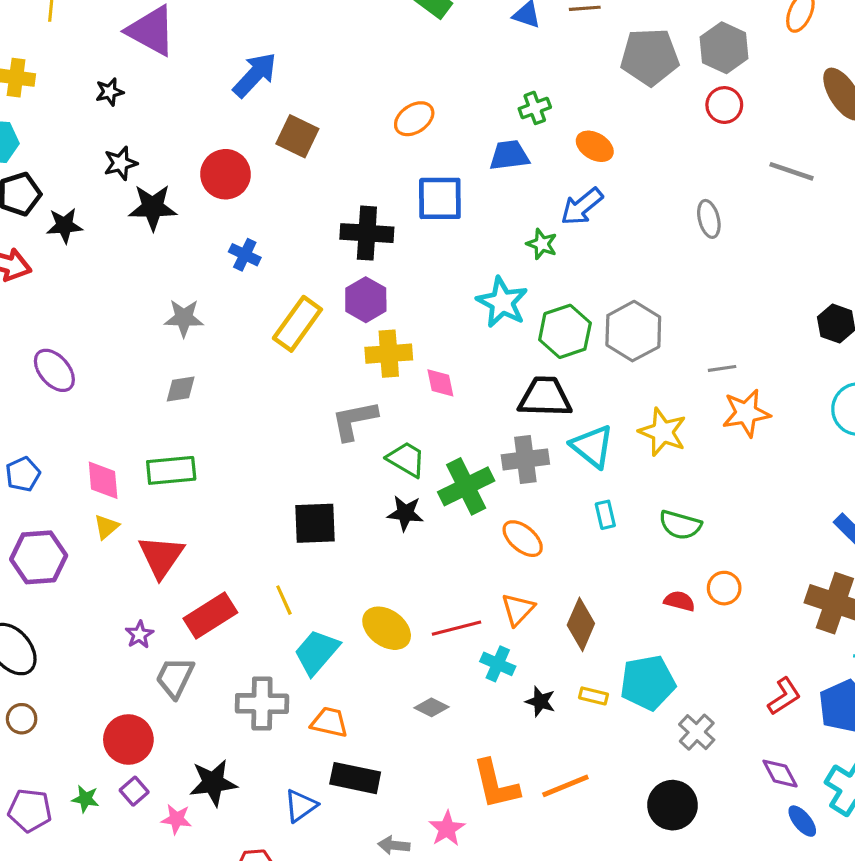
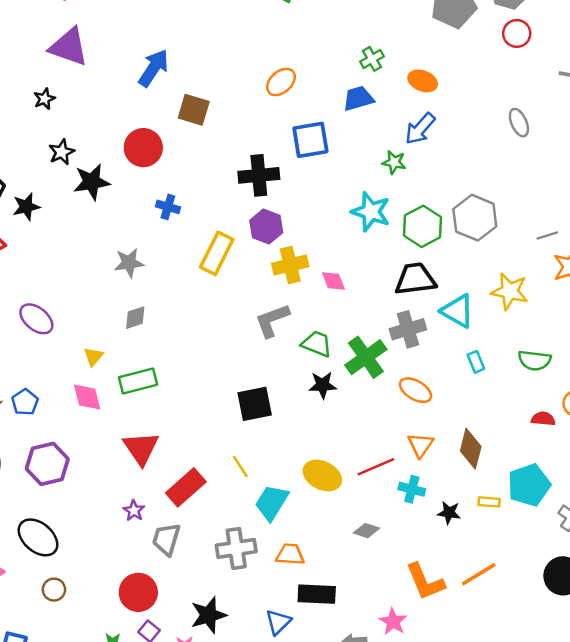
yellow triangle: (106, 527) -> (93, 356), moved

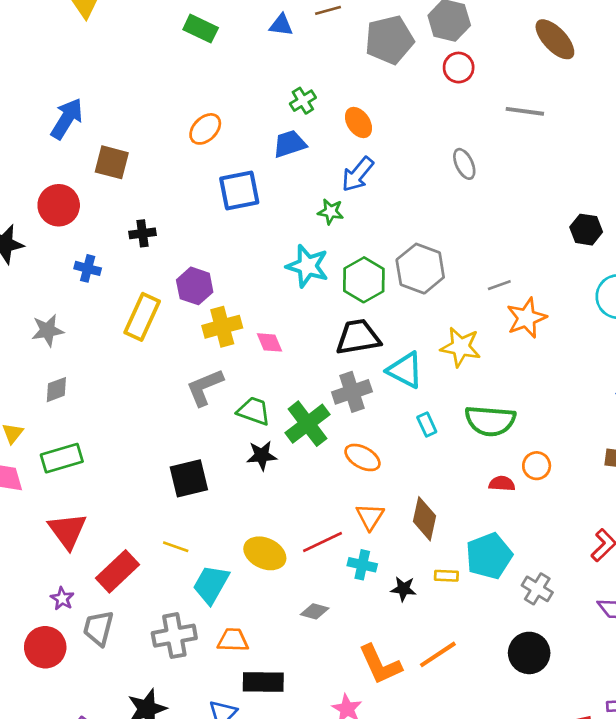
orange ellipse: (423, 81) -> (358, 123), turned 36
black cross: (259, 175) -> (142, 233), moved, size x0.6
green semicircle: (534, 360) -> (490, 421), size x1.4
yellow line: (240, 467) -> (176, 547), turned -35
red circle: (138, 592) -> (45, 647), moved

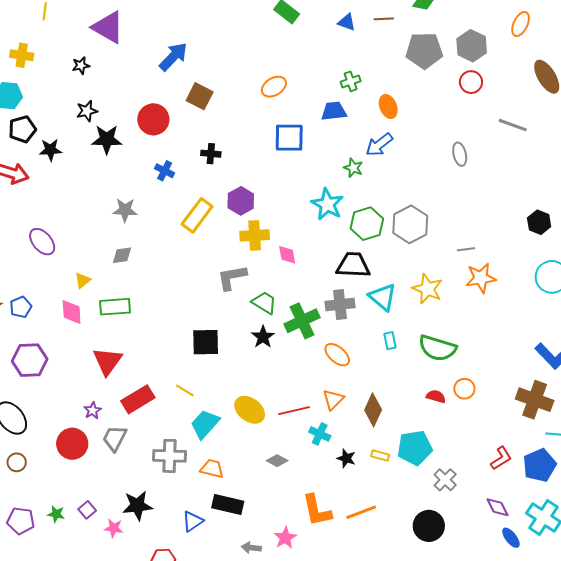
black star: (262, 456) -> (263, 337), turned 30

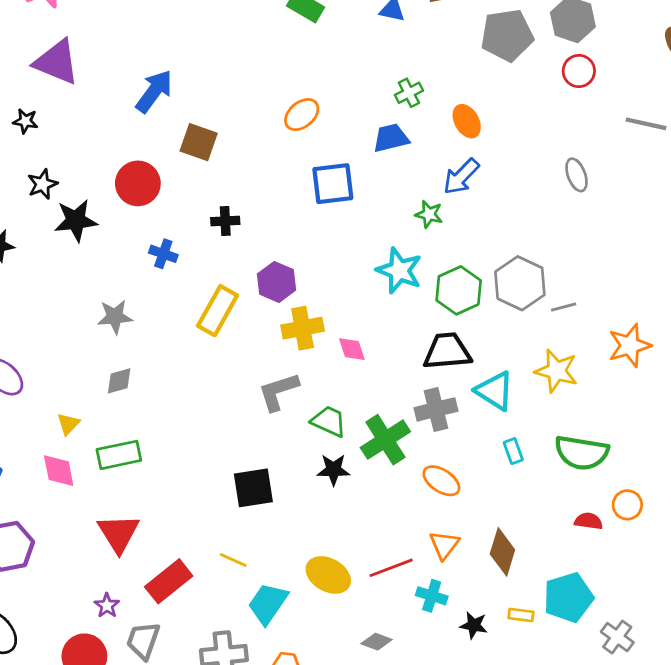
black star: (81, 66) -> (25, 121), turned 30
gray line: (466, 249) -> (564, 307), moved
black star: (263, 337) -> (333, 470), turned -30

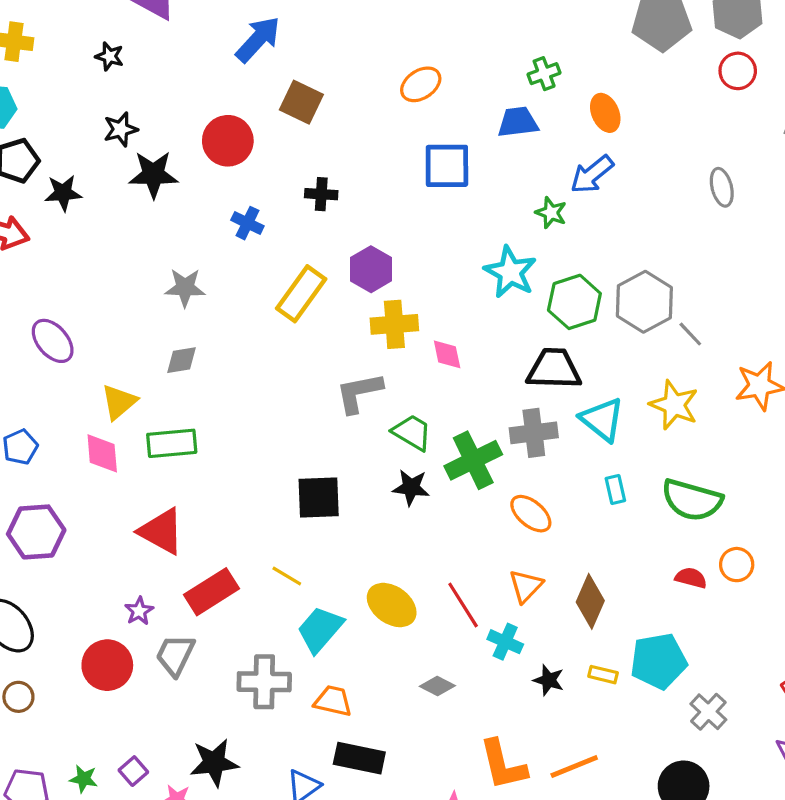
gray line: (564, 307) -> (690, 334), turned 55
yellow triangle: (68, 424) -> (119, 402), size x1.4
red triangle: (119, 533) -> (161, 531), turned -36
red line: (391, 568) -> (463, 605), turned 72

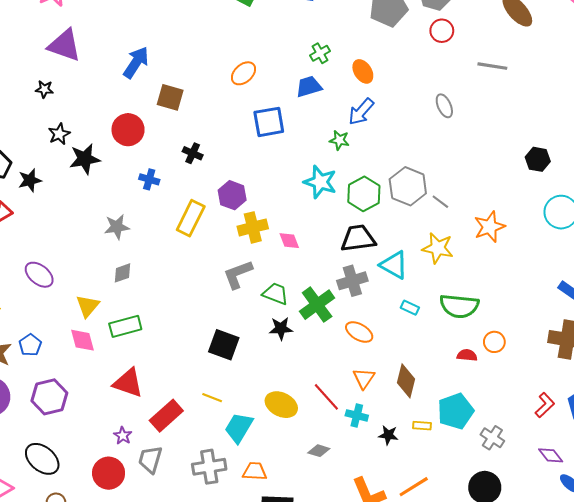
black cross: (321, 194) -> (193, 153), turned 30
cyan rectangle: (615, 489) -> (410, 308), turned -42
black square: (319, 498) -> (224, 345), turned 32

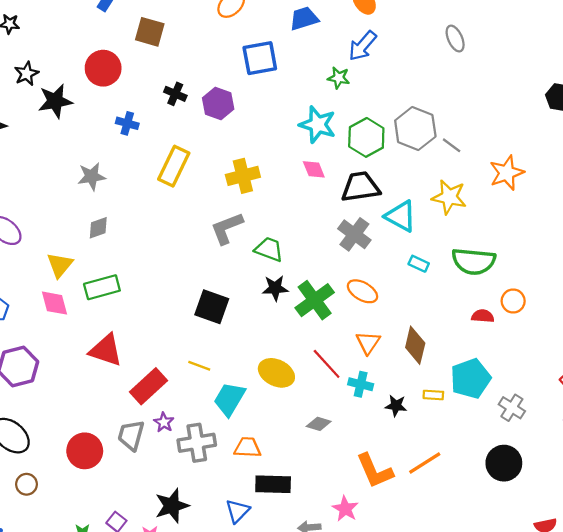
purple hexagon: (232, 195) -> (218, 103), moved
pink diamond: (289, 241) -> (314, 169), moved
gray cross: (352, 281) -> (354, 234), turned -36
green cross: (317, 305) -> (315, 300), moved
purple star: (123, 436) -> (164, 422), moved

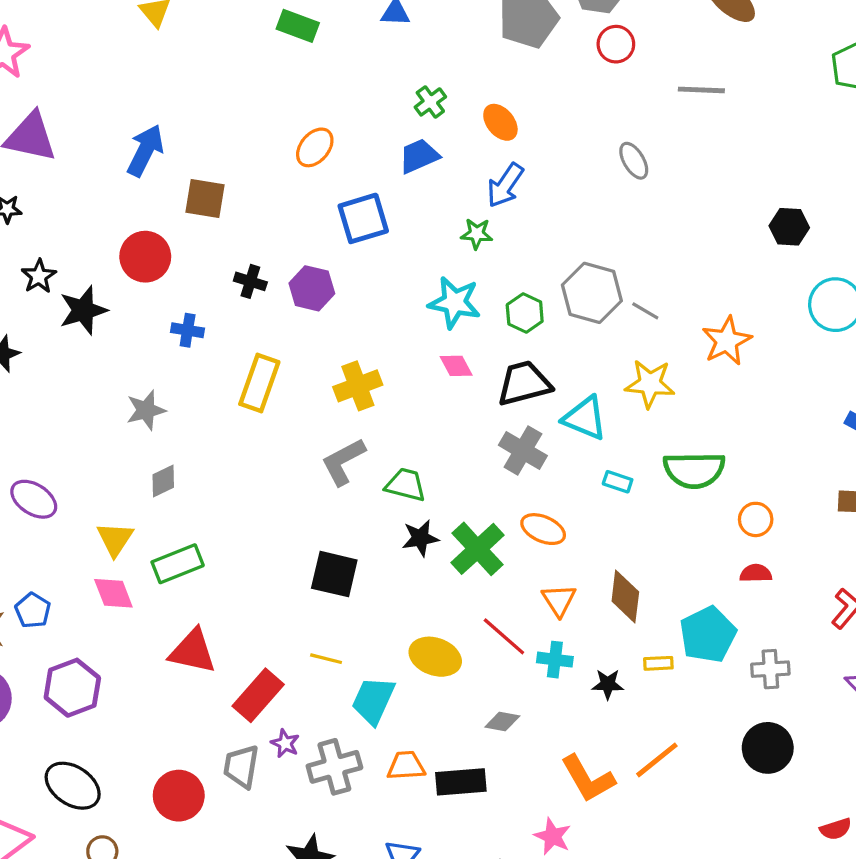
green hexagon: (366, 137) -> (525, 313), size x0.7
red semicircle: (483, 316) -> (756, 573), moved
gray cross: (512, 408) -> (770, 669), turned -30
black rectangle: (273, 484) -> (461, 782), moved

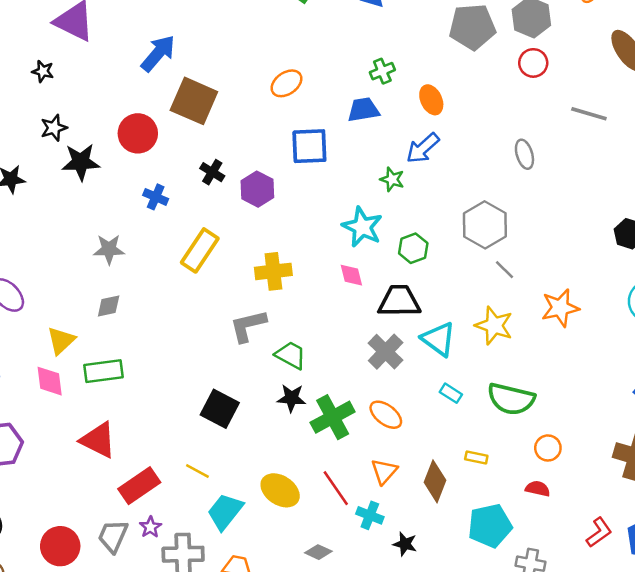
brown square: (205, 199) -> (194, 101), size x1.4
gray hexagon: (592, 293) -> (485, 225), moved
yellow rectangle: (658, 663) -> (476, 458), moved

